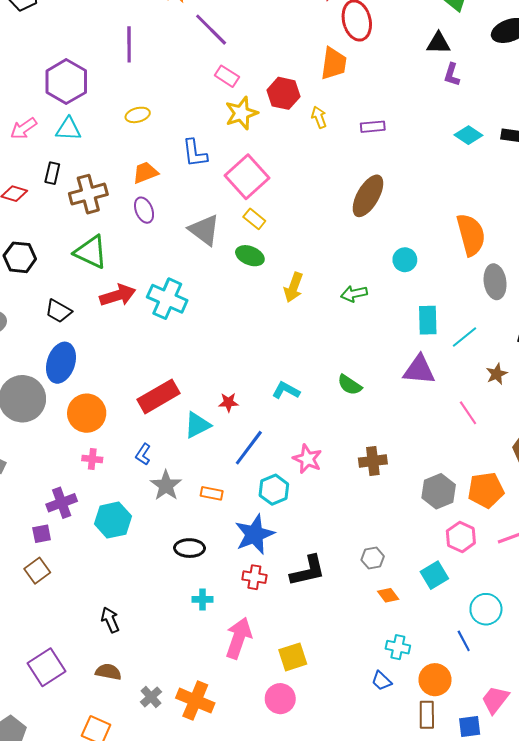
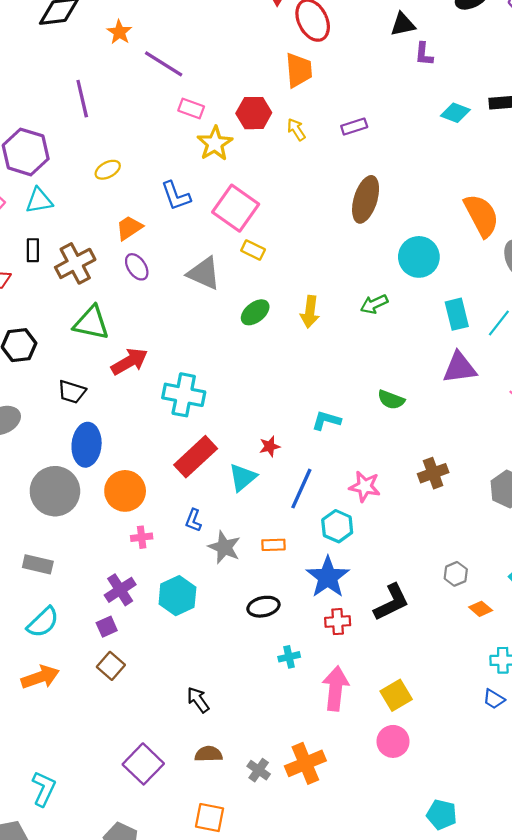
green ellipse: (250, 256) -> (255, 312), moved, turned -48
cyan circle: (405, 260) -> (419, 257), size x1.6
cyan cross: (167, 299) -> (184, 395), moved
orange cross: (195, 701) -> (305, 763), turned -33

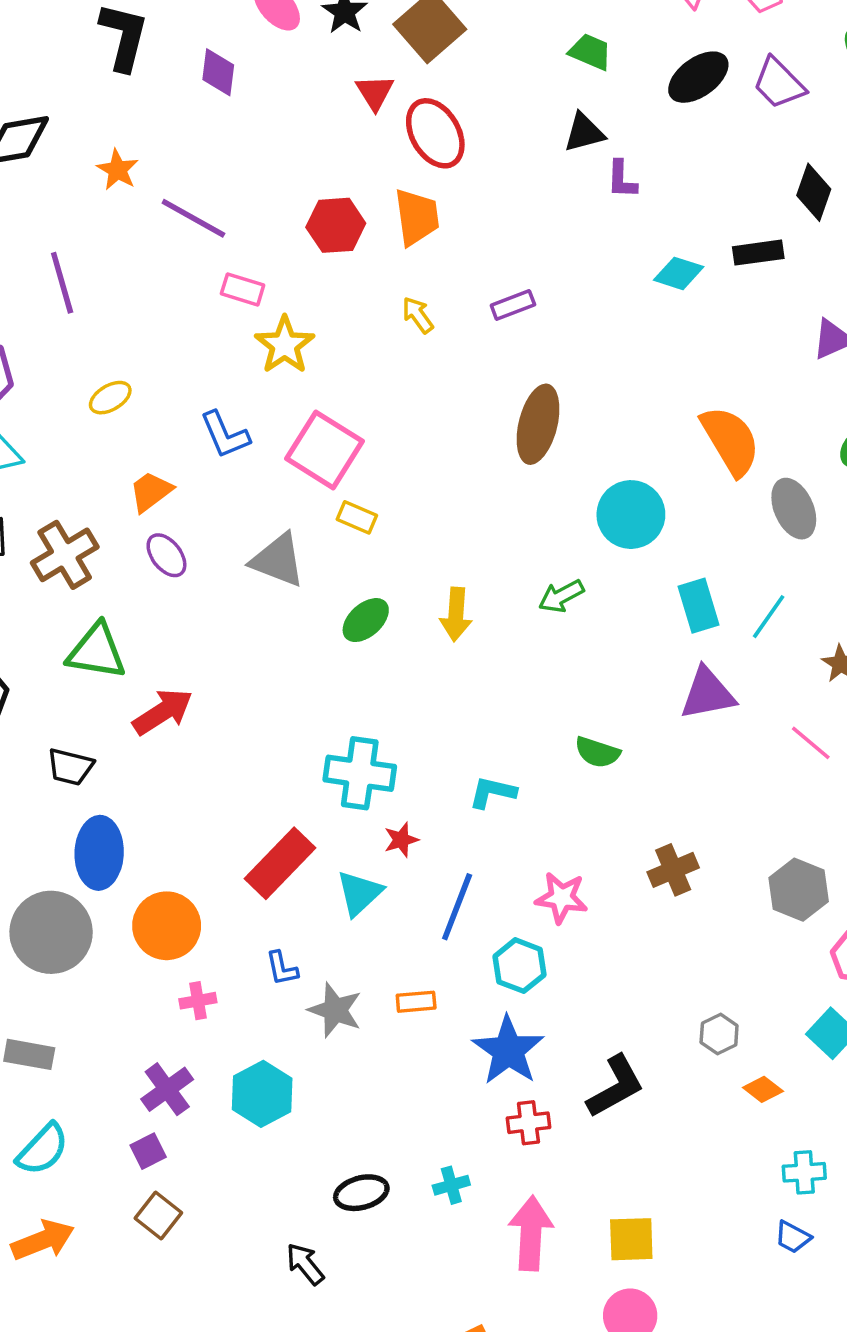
red hexagon: (254, 113) -> (336, 225), moved
cyan cross: (184, 395) -> (360, 773), moved
blue L-shape: (193, 520) -> (282, 968), turned -30
black ellipse: (263, 607) -> (361, 1193), moved
yellow square: (396, 695) -> (631, 1239), turned 32

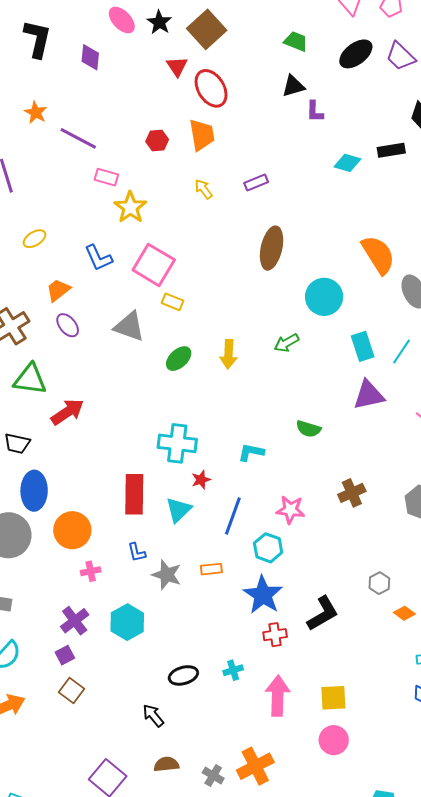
red hexagon: (336, 225) -> (157, 141), size x0.7
red rectangle: (280, 863) -> (134, 494), turned -42

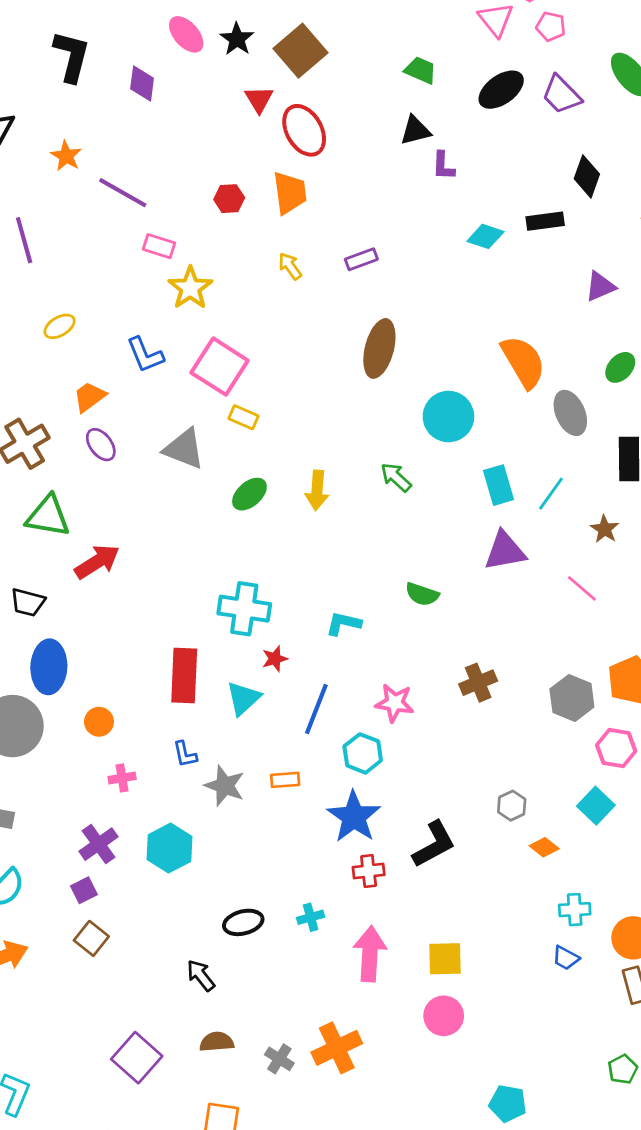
green arrow: (287, 343) -> (396, 477), turned 70
orange circle: (72, 530) -> (99, 722), size x0.6

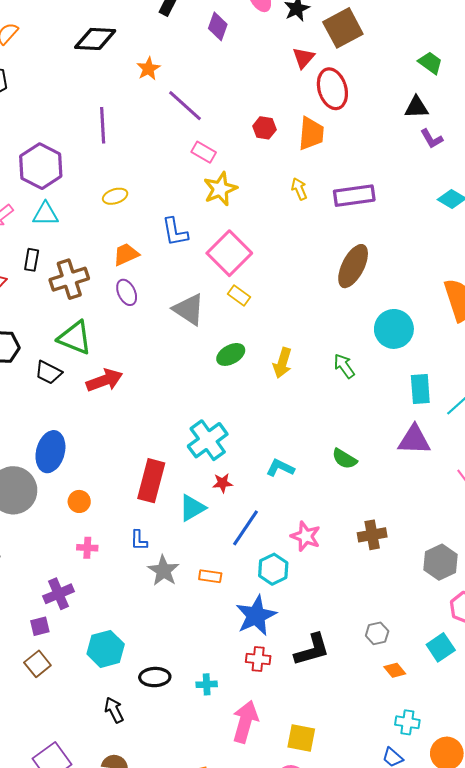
purple L-shape: (443, 166) -> (432, 139), turned -45
purple rectangle: (361, 259) -> (354, 196), size x1.6
black trapezoid: (28, 602) -> (48, 372), moved
cyan cross: (244, 609) -> (208, 440), turned 33
cyan hexagon: (170, 848) -> (106, 649), moved

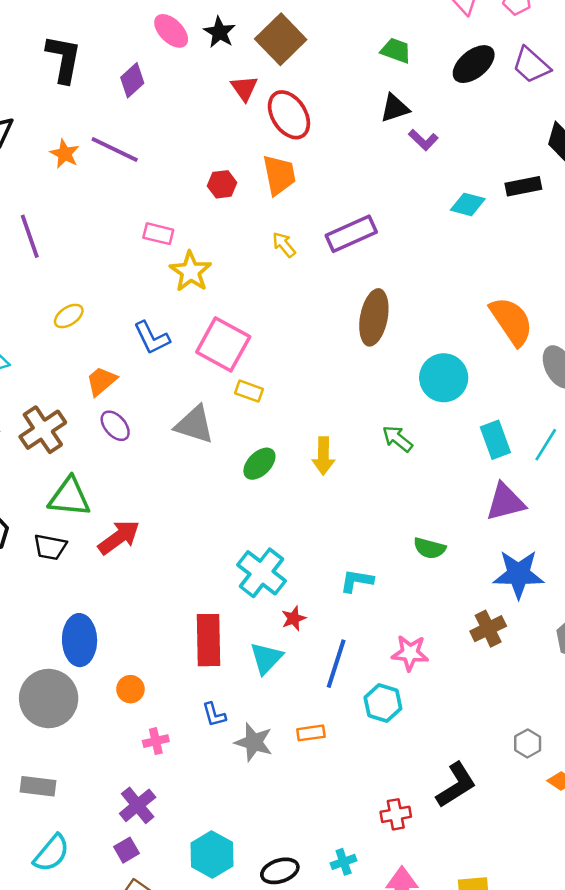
purple diamond: (218, 26) -> (132, 80), turned 44
purple line: (185, 106) -> (115, 150), moved
blue star: (256, 616) -> (518, 574), moved, turned -30

